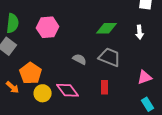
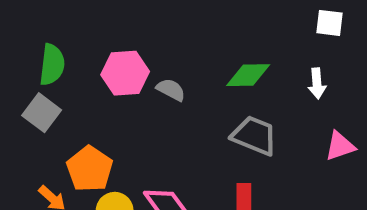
gray semicircle: (80, 59) -> (171, 90), moved
pink triangle: (145, 77) -> (340, 146), moved

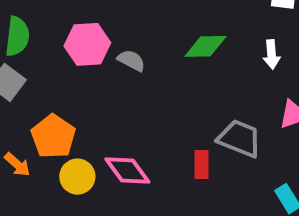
gray trapezoid: (254, 136) -> (240, 138), moved

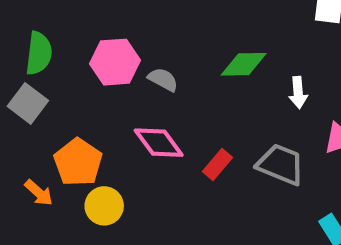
white arrow: (272, 54) -> (298, 93), moved
red rectangle: (201, 165) -> (217, 164), moved, turned 40
pink diamond: (127, 171) -> (159, 143), moved

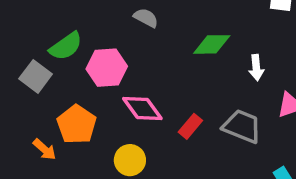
green semicircle: (39, 53) -> (66, 46), moved, turned 48
pink hexagon: (115, 62) -> (107, 68), moved
gray semicircle: (163, 79) -> (146, 18), moved
yellow circle: (104, 206) -> (130, 160), moved

